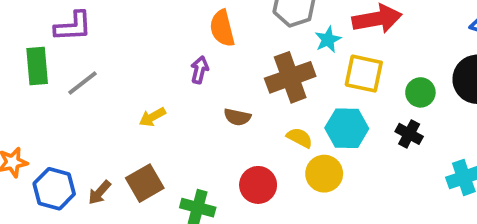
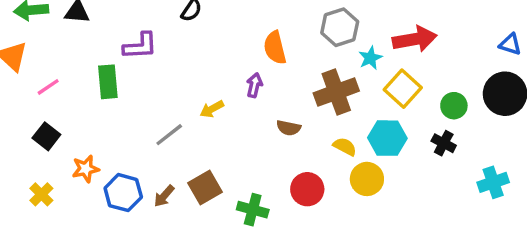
yellow square: (364, 74) -> (403, 89), turned 30
gray line: (83, 83) -> (169, 135), moved
yellow arrow: (152, 117) -> (212, 109), moved

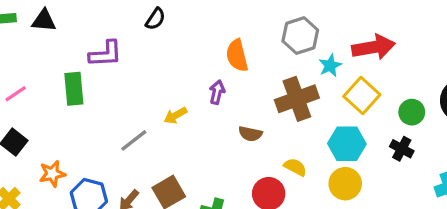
yellow semicircle: (345, 147) -> (295, 167), moved
yellow circle: (367, 179) -> (345, 184), moved

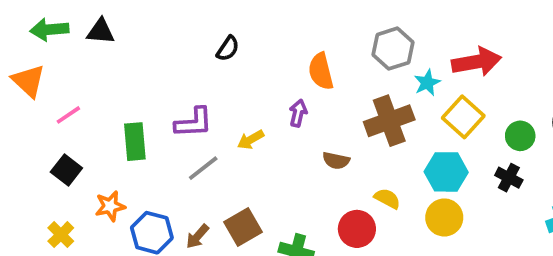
black semicircle: (155, 19) -> (228, 49), moved
purple L-shape: (106, 54) -> (194, 123), moved
green rectangle: (74, 89) -> (135, 142), moved

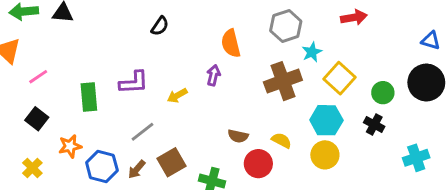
red arrow: (477, 62) -> (354, 17), moved, size x0.7
brown semicircle: (336, 161) -> (238, 136), moved
gray line: (203, 168) -> (142, 132), moved

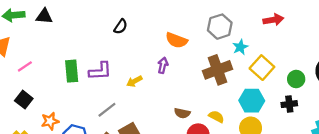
orange semicircle: (231, 43) -> (176, 40), turned -55
green rectangle: (89, 97) -> (72, 71), moved
black cross: (374, 124) -> (289, 104), turned -35

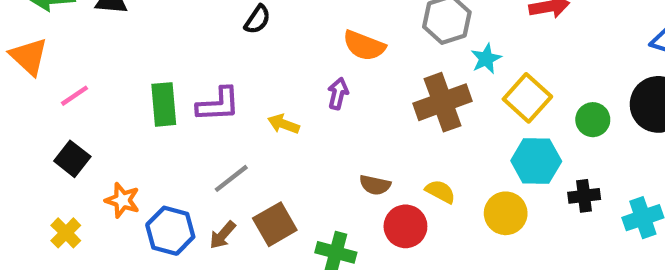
yellow arrow: (134, 81) -> (284, 124), turned 49
cyan hexagon: (252, 101) -> (536, 161), moved
black cross: (289, 104) -> (584, 196), moved
orange star: (50, 121) -> (122, 200), turned 30

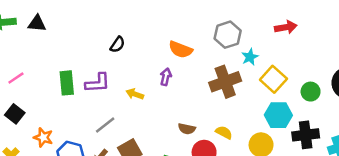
black semicircle: (257, 19) -> (117, 45), moved
black cross: (584, 196) -> (306, 135), size x1.5

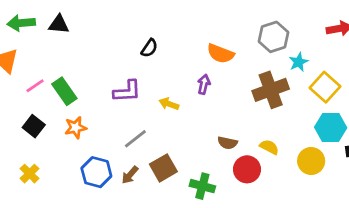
green rectangle: (67, 83) -> (64, 91), moved, turned -30
orange star: (43, 137) -> (76, 128), moved, turned -30

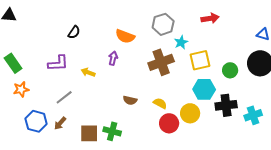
yellow square: (325, 87) -> (200, 60), turned 35
brown square: (163, 168) -> (89, 133), moved, turned 30
red circle: (247, 169) -> (169, 123), moved

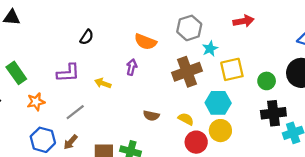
orange star: (21, 89) -> (36, 102), moved
cyan hexagon: (204, 89) -> (218, 103), moved
black cross: (226, 105) -> (273, 113), moved

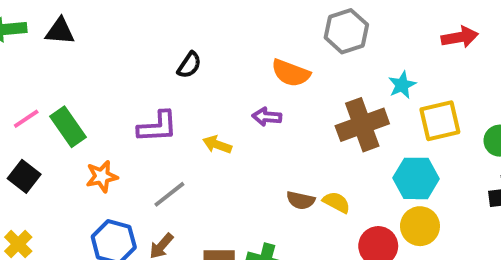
gray hexagon: (189, 28) -> (346, 31), moved
purple arrow: (132, 67) -> (267, 117), turned -98
yellow semicircle: (186, 119) -> (336, 202), moved

